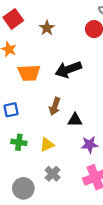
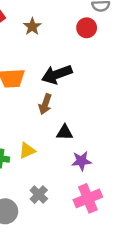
brown arrow: (55, 106) -> (45, 104), moved
yellow triangle: (47, 145) -> (27, 151), moved

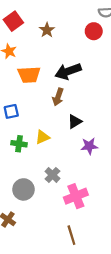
black triangle: (65, 132) -> (75, 121), turned -32
pink cross: (88, 198) -> (76, 196), moved

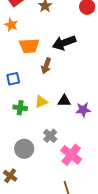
brown arrow: (58, 97) -> (46, 66), moved
black triangle: (75, 121) -> (64, 101), moved, turned 32
pink cross: (76, 196) -> (71, 155), turned -30

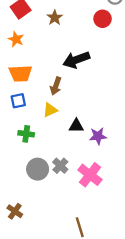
orange trapezoid: (29, 46) -> (21, 73), moved
yellow triangle: (41, 102) -> (50, 110), moved
gray circle: (24, 149) -> (38, 169), moved
pink cross: (71, 155) -> (90, 175), moved

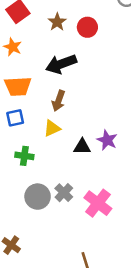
red circle: (103, 19) -> (87, 27), moved
black arrow: (76, 60) -> (61, 64), moved
purple star: (98, 136) -> (107, 140), moved, turned 30

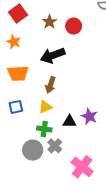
blue square: (15, 118) -> (16, 107), moved
green cross: (24, 156) -> (44, 129), moved
gray cross: (64, 193) -> (55, 146), moved
gray circle: (38, 197) -> (33, 150), moved

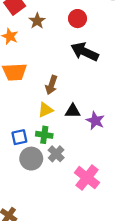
brown star: (49, 22) -> (37, 21), moved
black arrow: (53, 55) -> (85, 52), moved, turned 45
blue square: (16, 107) -> (19, 137), moved
black triangle: (69, 122) -> (73, 111), moved

